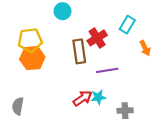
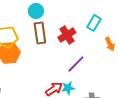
brown rectangle: (79, 51) -> (40, 33), moved
purple line: (107, 70) -> (76, 64), turned -36

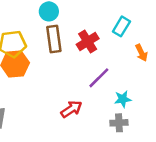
cyan star: (68, 88) -> (123, 99), moved

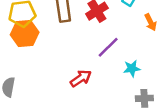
gray cross: (119, 123) -> (144, 98), moved

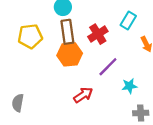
orange hexagon: (25, 33) -> (70, 54), moved

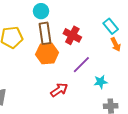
cyan rectangle: (128, 21) -> (111, 26), moved, turned -70
red cross: (98, 34) -> (72, 35), turned -30

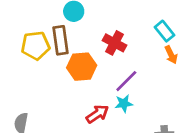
brown rectangle: (45, 33) -> (61, 40), moved
cyan star: (101, 82) -> (124, 103), moved

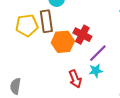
red cross: (115, 43) -> (82, 35), moved
red arrow: (97, 114) -> (75, 79), turned 102

